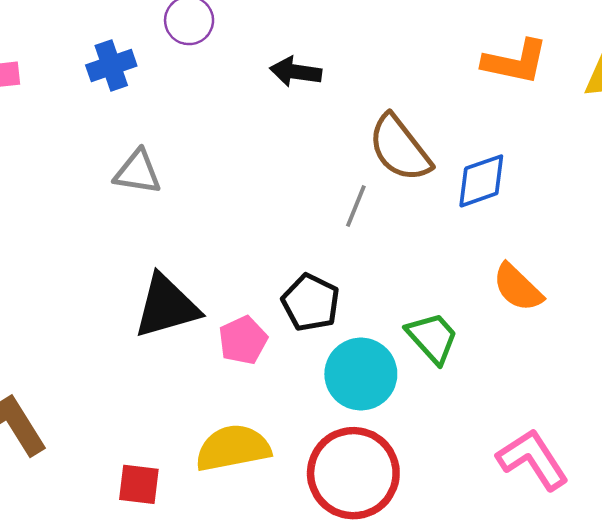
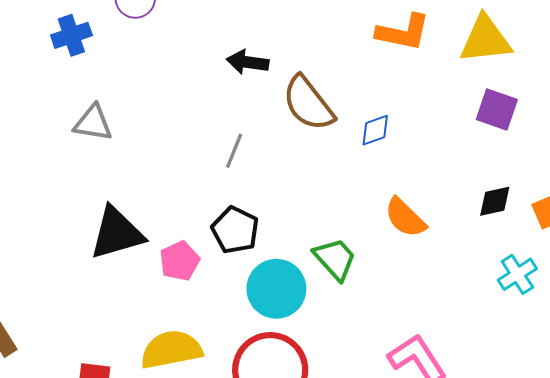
black arrow: (296, 72) -> (248, 62), moved
blue diamond: (481, 181) -> (375, 130), size x0.7
gray line: (356, 206) -> (234, 151), moved

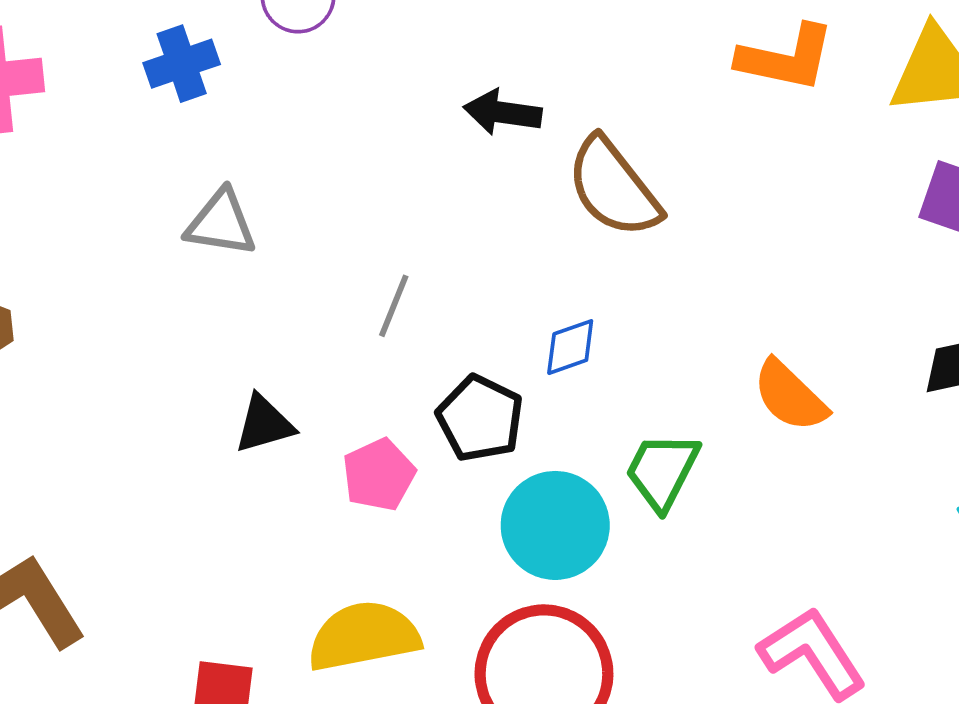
blue diamond: (375, 130) -> (570, 347), moved
gray line: (234, 151) -> (394, 306), moved
black triangle: (117, 233) -> (264, 424), size x0.6
green trapezoid: (335, 259) -> (662, 471), turned -111

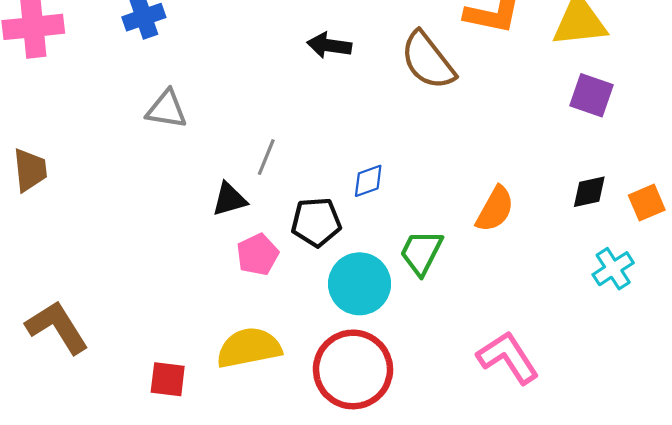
brown semicircle: (613, 188) -> (428, 61), moved
orange semicircle: (790, 396) -> (495, 209), turned -105
black pentagon: (480, 418) -> (316, 222), turned -30
black triangle: (264, 424) -> (229, 199), moved

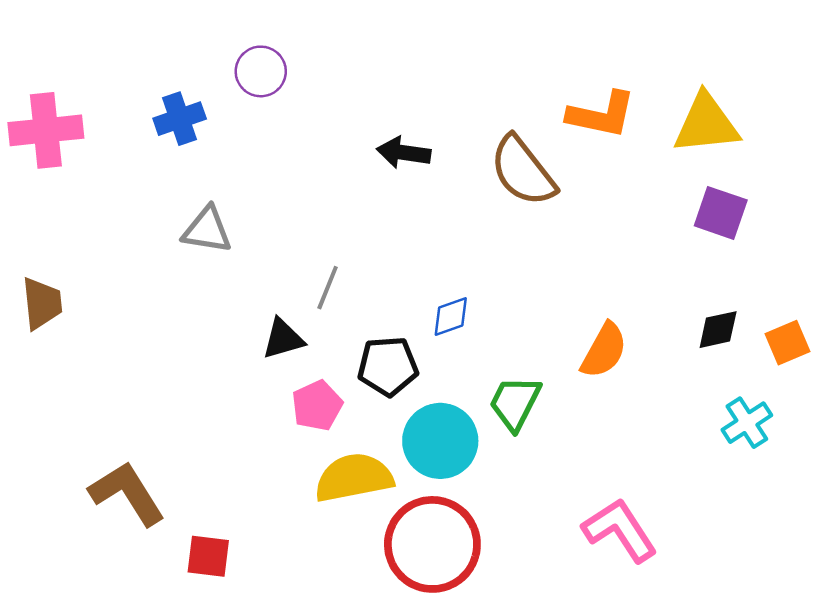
brown L-shape: (57, 327) -> (127, 493), moved
yellow semicircle: (249, 348) -> (354, 478), moved

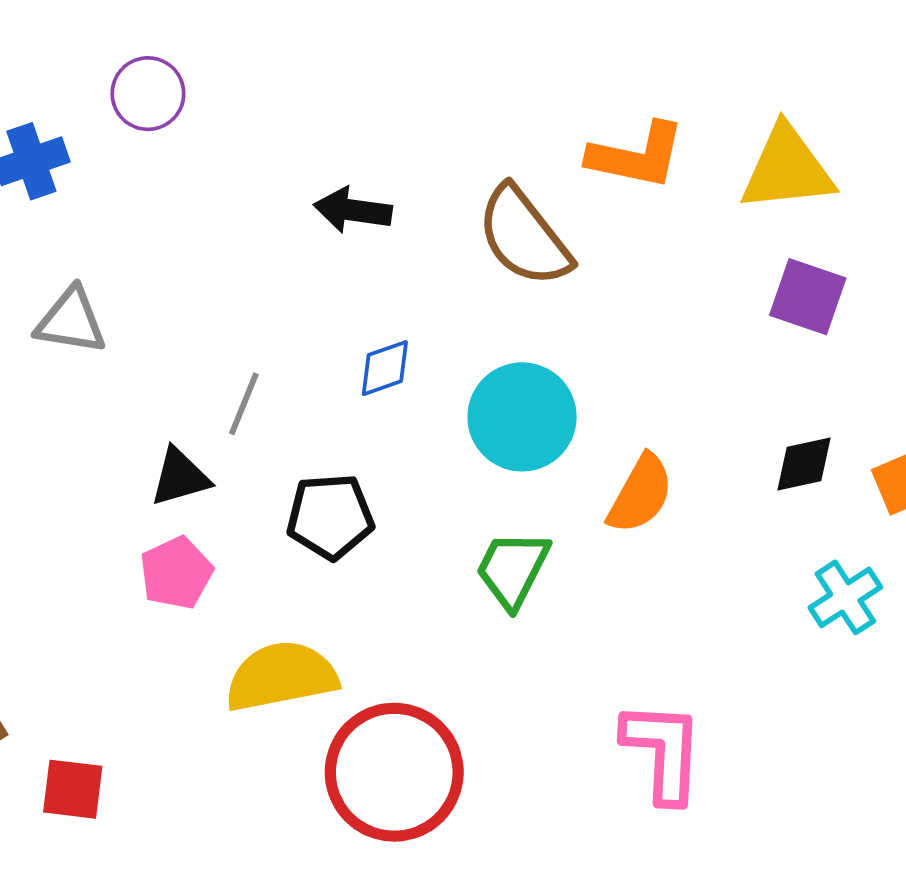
blue diamond: (451, 316) -> (385, 368), moved
pink pentagon: (317, 406) -> (176, 573), moved
cyan circle: (440, 441) -> (522, 417), moved
pink L-shape: (620, 530) -> (663, 752), turned 36

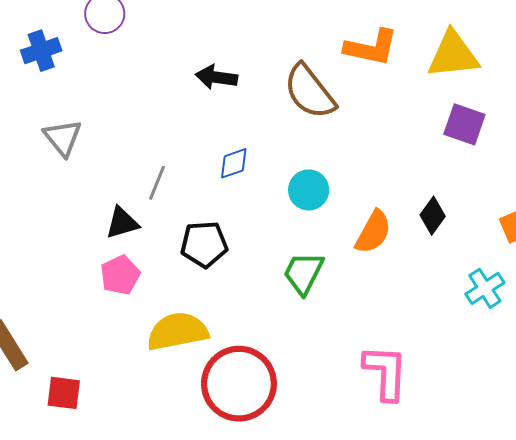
gray triangle: (71, 321) -> (63, 138), turned 42
cyan circle: (522, 417) -> (309, 190), size x0.7
black diamond: (804, 464) -> (433, 216), moved, turned -42

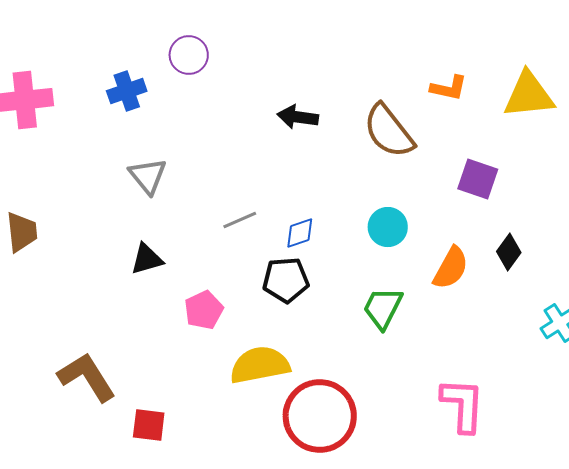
orange L-shape: (371, 48) -> (449, 88), size x0.7
purple square: (464, 124) -> (478, 179), moved
blue diamond: (234, 163) -> (300, 233), moved
gray line: (157, 183) -> (240, 220), turned 44
black triangle: (122, 223) -> (147, 259), moved

